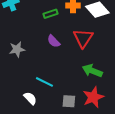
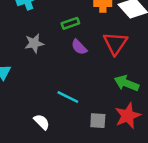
green rectangle: (51, 14) -> (70, 23), moved
gray star: (17, 49) -> (34, 43), moved
white semicircle: (30, 98) -> (42, 122), moved

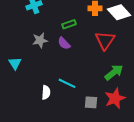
purple semicircle: (79, 47) -> (64, 43), moved
green arrow: (126, 83) -> (114, 72), turned 120
white semicircle: (42, 122) -> (46, 92), moved, turned 48

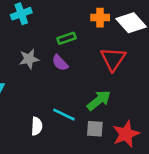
green arrow: (114, 72) -> (99, 100), moved
gray square: (91, 102) -> (95, 129), moved

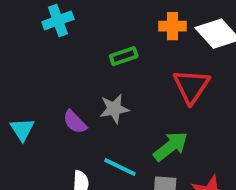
gray star: (29, 59) -> (114, 109), moved
purple semicircle: (60, 63) -> (75, 122), moved

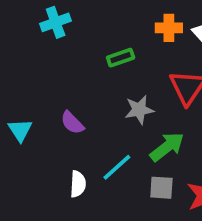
gray star: (114, 109) -> (139, 110), moved
cyan line: (120, 167) -> (117, 167), turned -68

